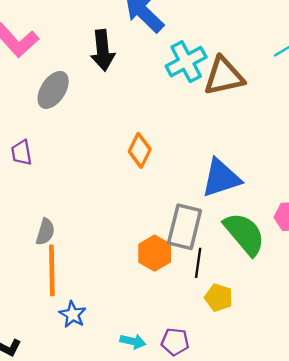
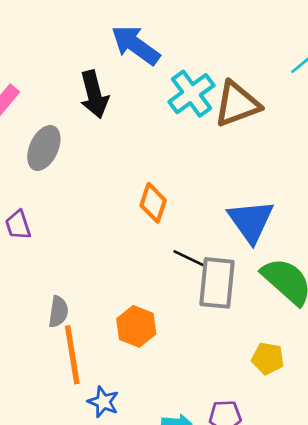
blue triangle: (221, 178) -> (251, 221), turned -39
orange hexagon: (155, 253) -> (136, 326), moved
black line: (198, 263) -> (190, 259), moved, turned -64

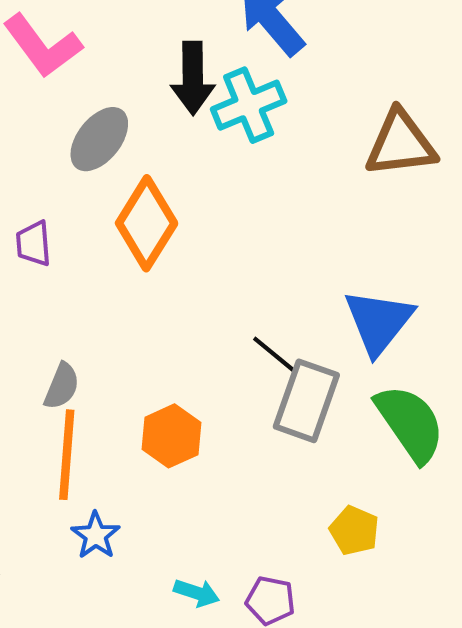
cyan cross: (191, 94) -> (249, 105), moved
orange diamond: (153, 203) -> (147, 223), moved, size x1.5

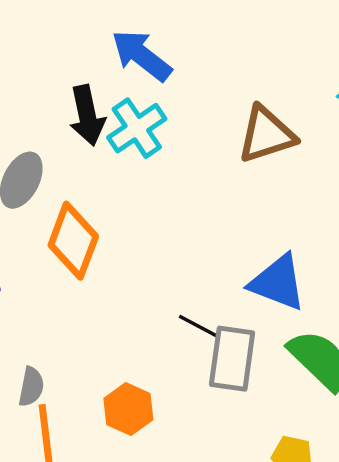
blue triangle: (379, 322) -> (278, 283), turned -36

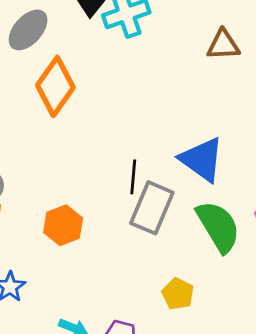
brown triangle: (266, 135) -> (223, 45), size x0.7
black line: (199, 327) -> (133, 177), turned 52

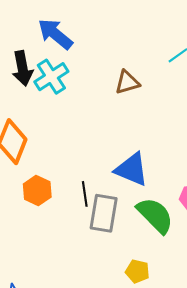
orange hexagon: (63, 225) -> (37, 191), moved

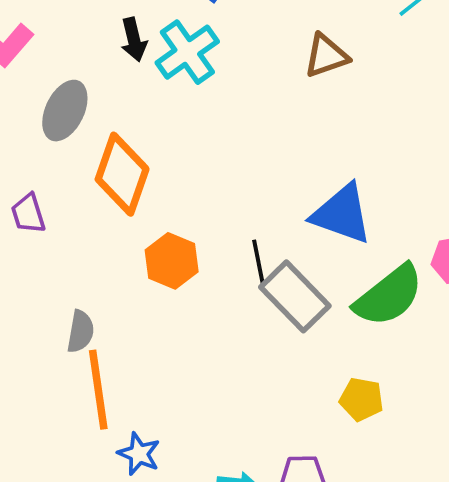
black arrow: (22, 68) -> (134, 40), size x0.7
gray rectangle: (104, 213) -> (295, 296), turned -51
green semicircle: (155, 215) -> (389, 296), turned 99

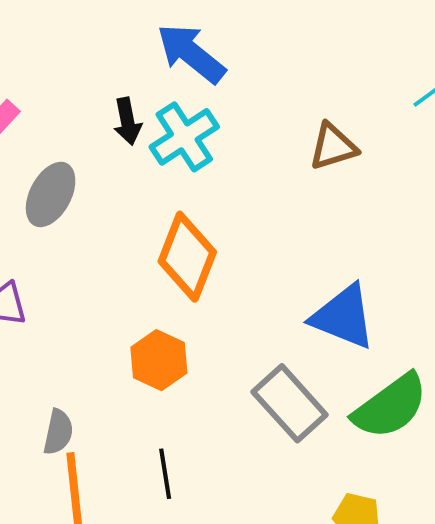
orange diamond: (122, 174) -> (187, 257), moved
black line: (259, 263) -> (165, 474), moved

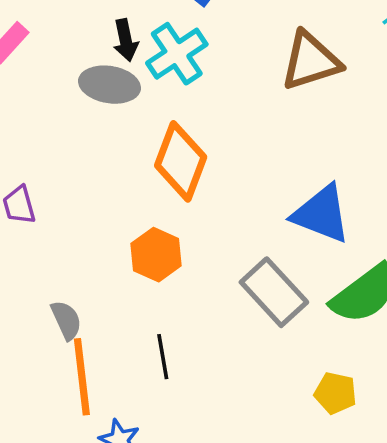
brown triangle: (333, 147) -> (311, 61), size x1.4
gray ellipse: (51, 194) -> (110, 85), moved, turned 72
gray semicircle: (58, 432) -> (66, 320), turned -36

